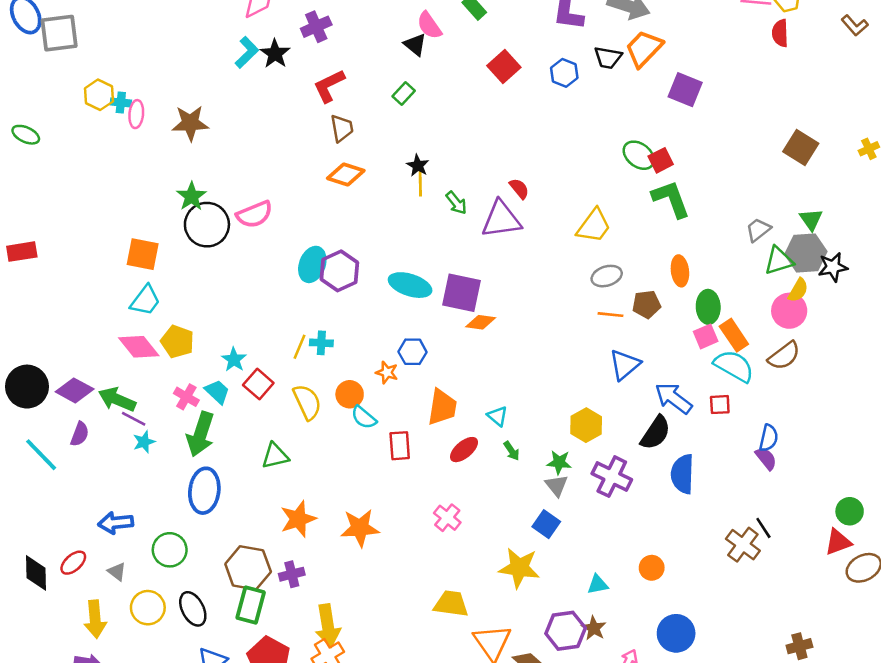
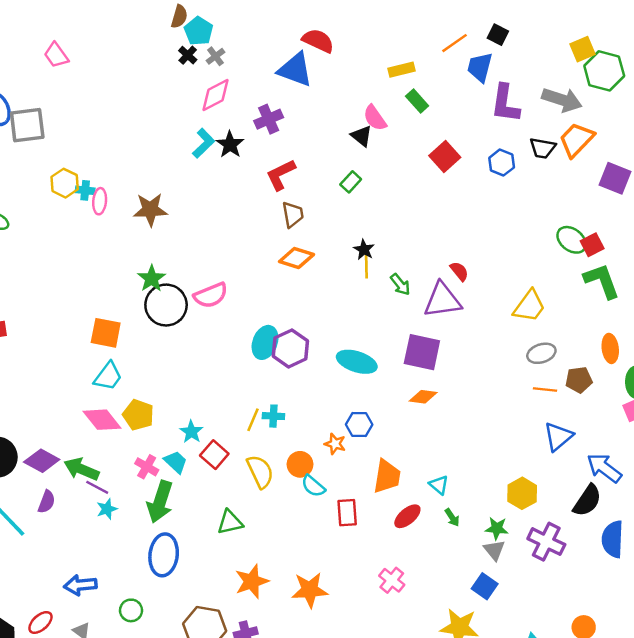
purple square: (461, 293) -> (422, 352), moved
green circle: (170, 550) -> (131, 610), size x0.7

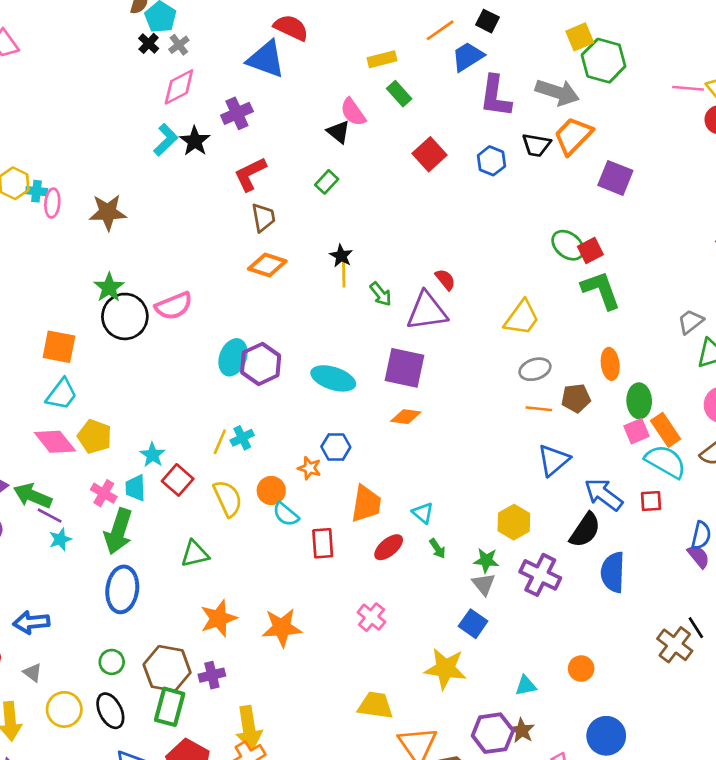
blue trapezoid: (480, 67) -> (468, 57), turned 44
cyan cross: (273, 416) -> (242, 438), turned -30
cyan trapezoid: (176, 462) -> (135, 488), turned -135
green circle: (131, 610) -> (112, 662), moved

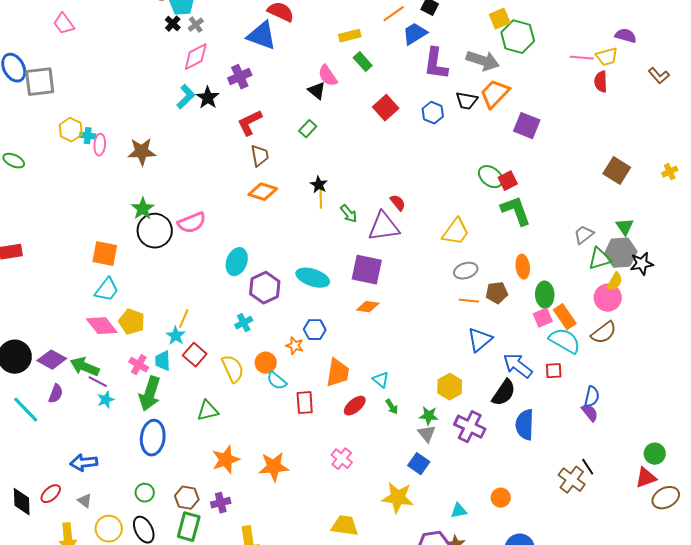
purple hexagon: (261, 364) -> (265, 288), moved
yellow line: (220, 442) -> (184, 319), moved
brown hexagon: (167, 669) -> (187, 498), size x0.7

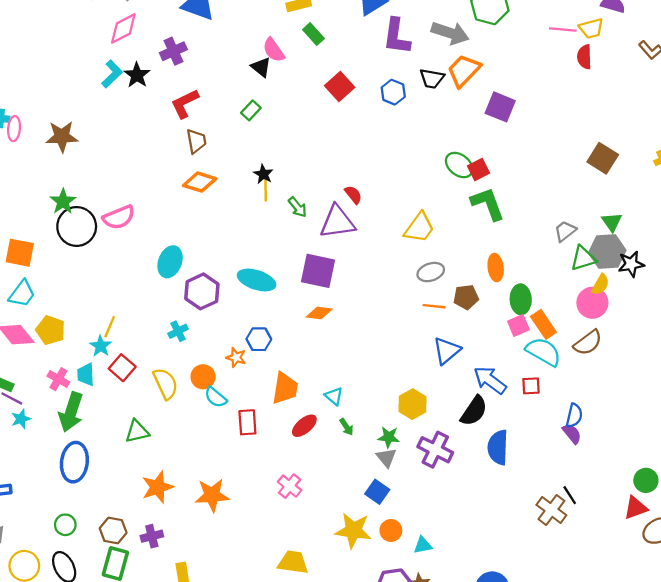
orange circle: (501, 498) -> (391, 530), moved

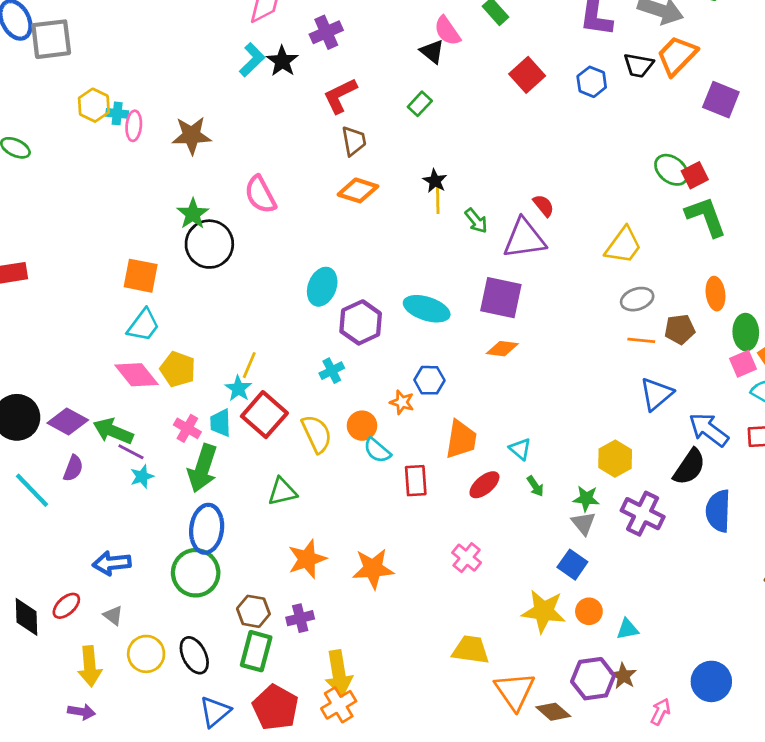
pink semicircle: (119, 217) -> (260, 195), moved, turned 84
red square: (122, 368) -> (264, 415), size x1.4
green circle: (65, 525) -> (196, 573), moved, size x1.8

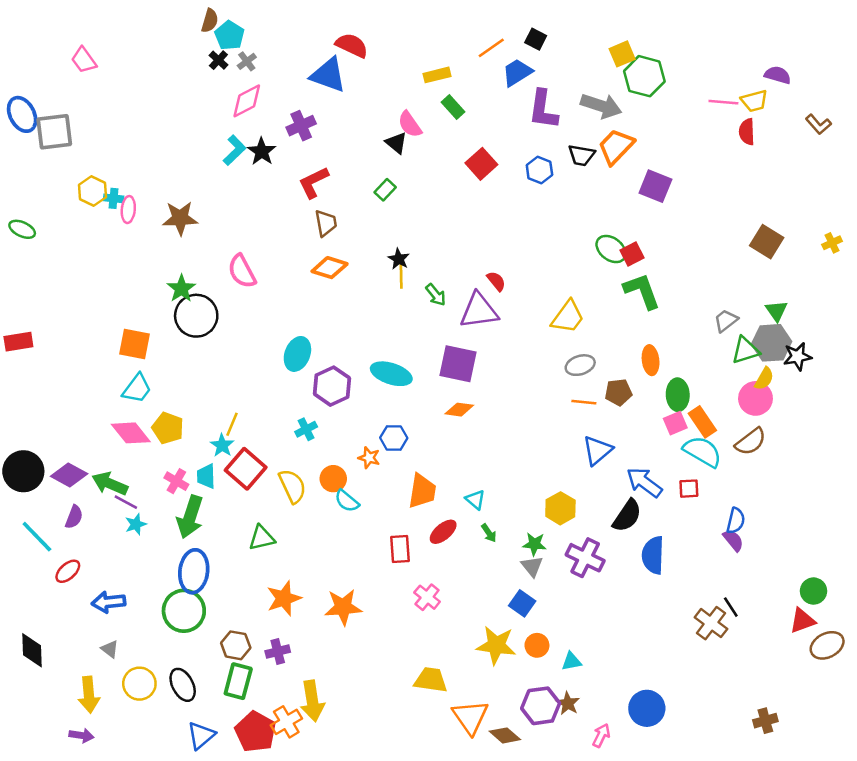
red rectangle: (416, 481) -> (400, 549), moved
red ellipse: (66, 606) -> (68, 571), moved
orange cross: (339, 705) -> (286, 722), moved

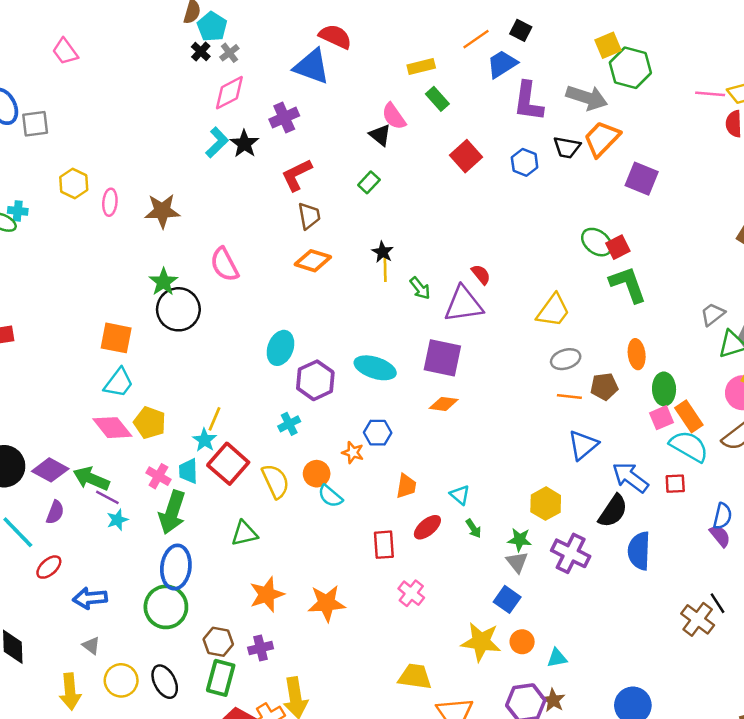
gray square: (54, 132) -> (35, 124), size x0.7
cyan cross: (113, 198) -> (18, 211), moved
orange trapezoid: (422, 491) -> (406, 486), size x0.7

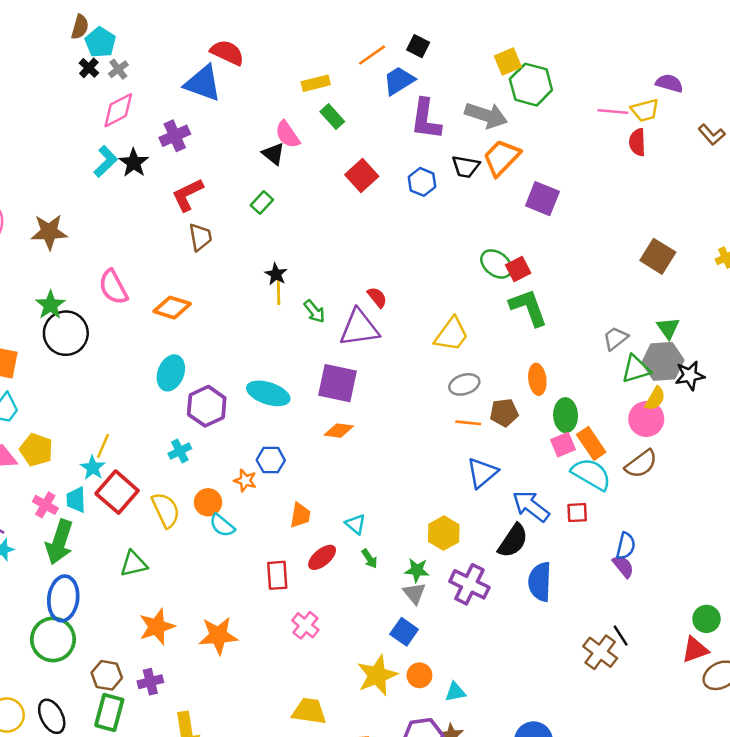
orange diamond: (313, 261) -> (172, 308), moved
yellow star: (481, 642) -> (377, 675), turned -30

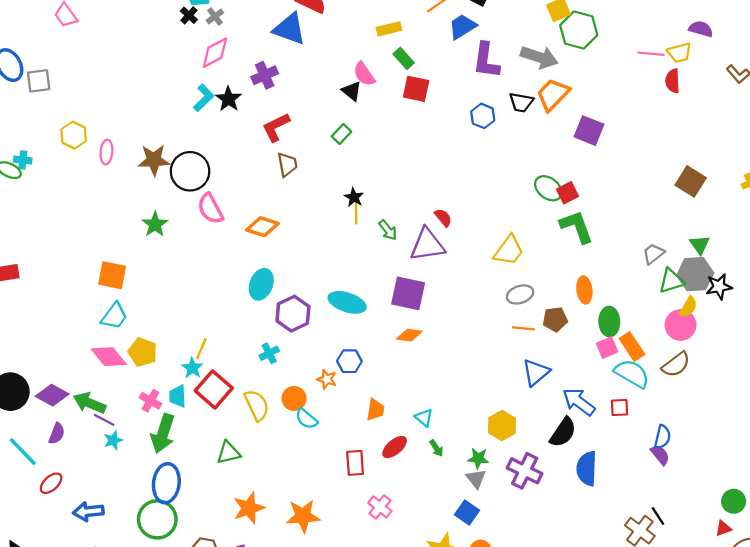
red square: (362, 176) -> (416, 89), moved, turned -36
black circle: (66, 333) -> (190, 171), moved
red triangle: (695, 650) -> (723, 528), size x0.7

